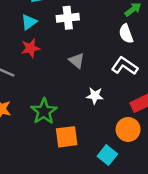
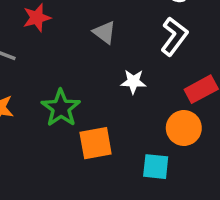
white L-shape: (125, 66) -> (174, 36), turned 95
cyan square: (107, 155) -> (156, 167), turned -30

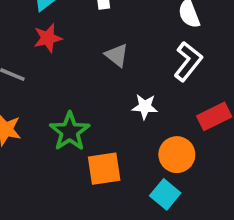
orange circle: (184, 128) -> (177, 155), moved
cyan square: (156, 167) -> (165, 194), turned 32

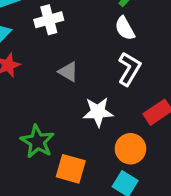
white star: (145, 107) -> (98, 112), size x1.4
orange square: (104, 169) -> (71, 169), turned 32

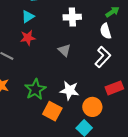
white cross: (49, 20) -> (72, 17), moved
white star: (98, 112) -> (70, 90), moved

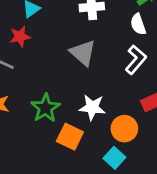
red star: (28, 38) -> (20, 37), moved
gray triangle: (64, 50) -> (83, 53), size x1.5

